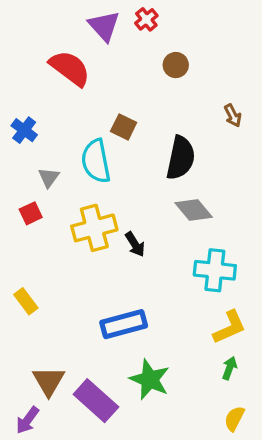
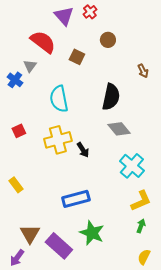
brown square: (124, 127) -> (77, 57), moved
gray triangle: (49, 177) -> (30, 66), moved
cyan cross: (215, 270) -> (132, 166), turned 35

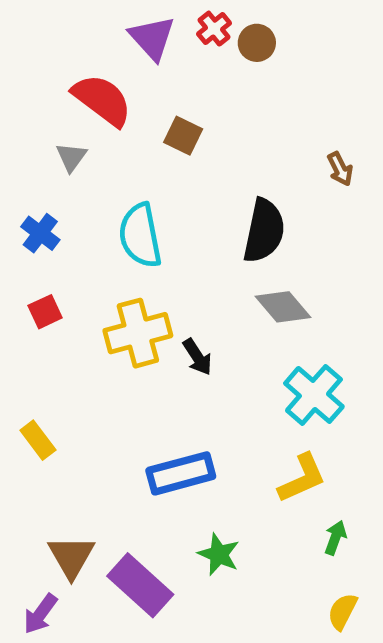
brown circle: (108, 40) -> (257, 43), moved
blue cross: (15, 80) -> (40, 233), moved
yellow L-shape: (141, 201) -> (302, 478), moved
green star: (92, 233) -> (219, 554), size x0.7

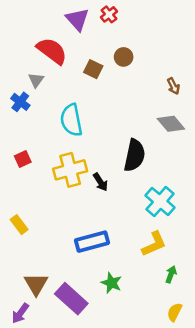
brown circle: (257, 43) -> (124, 57), moved
black semicircle: (264, 231) -> (134, 155), moved
blue cross: (40, 233) -> (20, 102), moved
gray diamond: (283, 307) -> (171, 124), moved

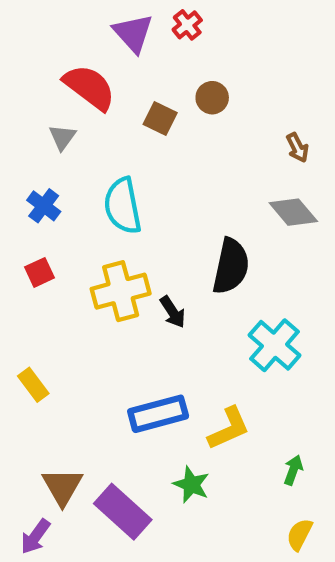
blue cross: (20, 102) -> (44, 206), moved
yellow L-shape: (154, 244) -> (229, 428), moved

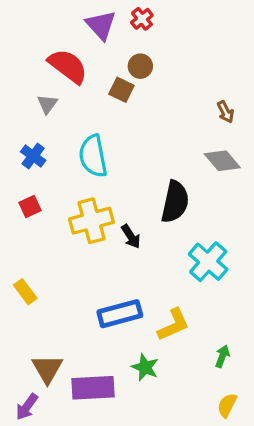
brown circle: (212, 98) -> (140, 66), moved
purple rectangle: (123, 512) -> (93, 388), turned -45

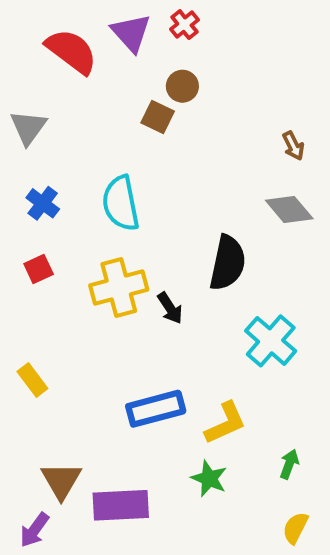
red semicircle: (68, 66) -> (71, 51), moved
gray triangle: (47, 104) -> (28, 127), moved, size x1.4
green star: (145, 367) -> (209, 479), moved

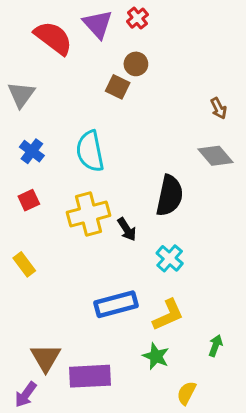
cyan cross: (271, 341) -> (170, 258), moved, size x0.7
yellow rectangle: (32, 380) -> (24, 264), moved
yellow semicircle: (295, 528) -> (186, 393), moved

